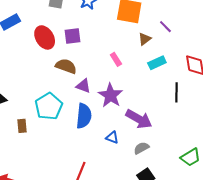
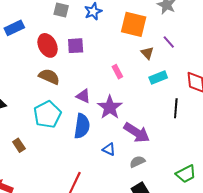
brown triangle: (145, 39) -> (147, 53), turned -40
brown semicircle: (66, 66) -> (49, 77), moved
brown rectangle: (22, 126) -> (19, 145), moved, turned -32

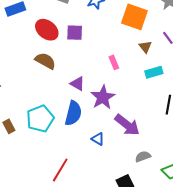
red ellipse: (48, 45) -> (47, 30), turned -30
cyan pentagon: (47, 115) -> (40, 119), moved
gray semicircle: (137, 162) -> (143, 157), moved

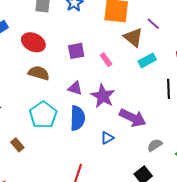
purple square: (75, 33) -> (76, 51), moved
brown triangle: (145, 47) -> (133, 37), size x1.5
cyan pentagon: (40, 119) -> (43, 115), moved
blue triangle: (98, 139) -> (107, 138), turned -48

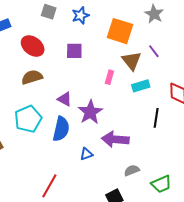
purple square: (76, 51) -> (74, 51), moved
pink rectangle: (106, 60) -> (109, 77), moved, turned 40
brown semicircle: (39, 73) -> (32, 77), turned -45
purple arrow: (133, 118) -> (115, 139), turned 148

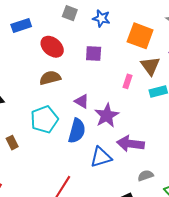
blue star: (80, 15) -> (101, 18), turned 30
blue triangle: (86, 154) -> (101, 157), size x1.6

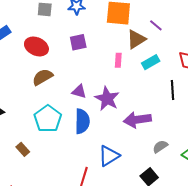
brown triangle: (150, 66) -> (136, 39), turned 50
blue triangle: (101, 157) -> (109, 156), moved

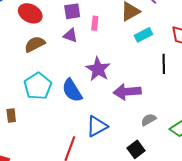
pink rectangle: (118, 60) -> (95, 23), moved
purple triangle: (79, 91) -> (70, 35), moved
blue semicircle: (82, 121) -> (72, 90), turned 145
brown rectangle: (23, 149) -> (11, 115), turned 32

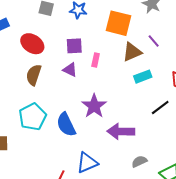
brown semicircle: (35, 44) -> (34, 75), turned -50
black line: (164, 64) -> (160, 107), turned 48

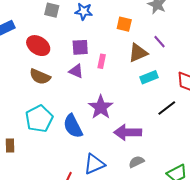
orange square: (119, 23) -> (124, 24), size x0.6
brown semicircle: (34, 75) -> (40, 77), turned -85
gray semicircle: (139, 161) -> (136, 162), moved

